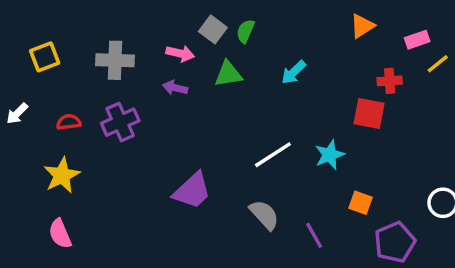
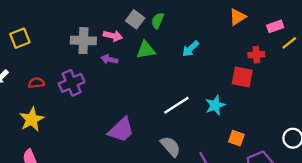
gray cross: (115, 60) -> (83, 41), moved

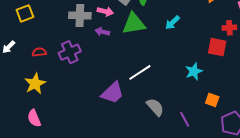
green triangle: (146, 50) -> (134, 24), size x1.4
white line: (176, 105) -> (140, 72), moved

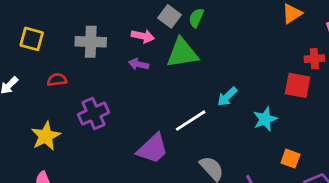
yellow square: (25, 13) -> (32, 39), turned 36
gray cross: (80, 15) -> (91, 42), moved
cyan arrow: (172, 23) -> (227, 97), moved
red semicircle: (39, 52) -> (57, 80), moved
purple cross: (70, 52) -> (94, 114), moved

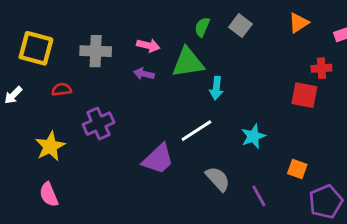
gray square: (170, 16) -> (240, 26), moved
yellow square: (32, 39) -> (36, 48), size x1.4
cyan arrow: (227, 97) -> (216, 88), moved, turned -40
cyan star: (265, 119) -> (253, 136), moved

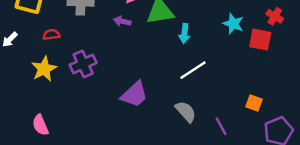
red cross: (321, 68) -> (275, 16), turned 35
white line: (196, 131) -> (193, 70), moved
cyan star: (253, 136) -> (233, 24), moved, turned -30
yellow star: (50, 146) -> (44, 69), moved

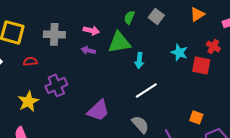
yellow star: (44, 69) -> (28, 101), moved

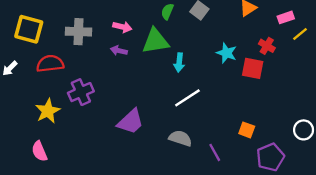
red semicircle: (30, 61) -> (50, 64), size x1.6
gray semicircle: (140, 124) -> (180, 138), turned -30

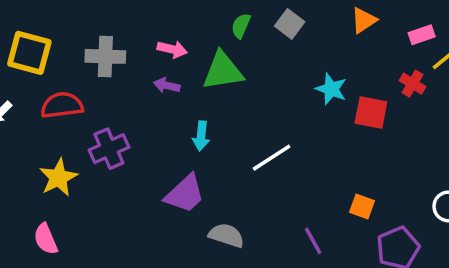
red cross: (267, 46) -> (413, 84), moved
cyan arrow: (179, 62) -> (201, 136), moved
gray semicircle: (180, 138) -> (226, 235), moved

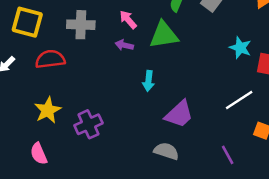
pink arrow: (172, 49) -> (128, 20), turned -144
purple cross: (109, 149) -> (88, 124), moved
white line: (272, 158) -> (239, 100), moved
purple trapezoid: (185, 194) -> (179, 114), moved

